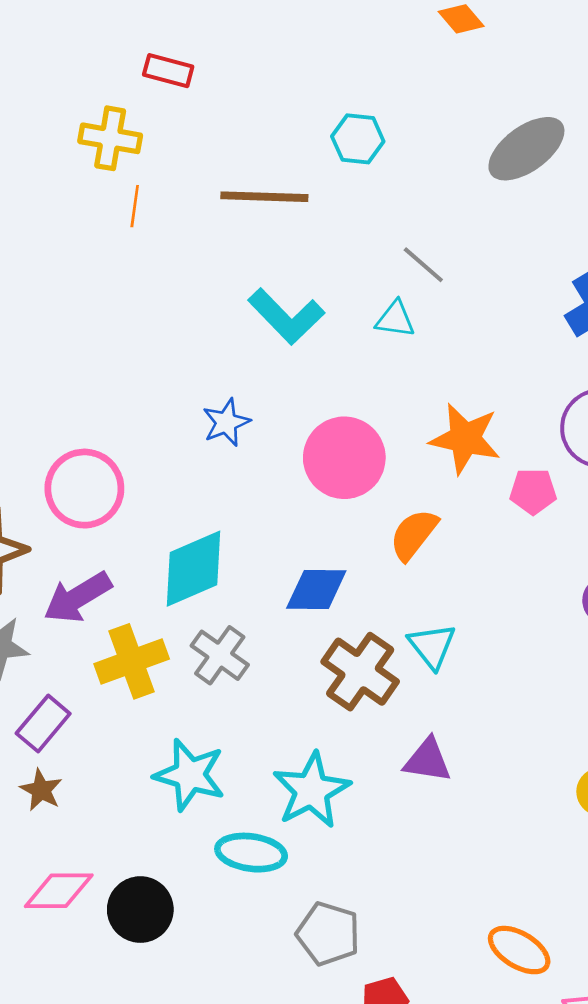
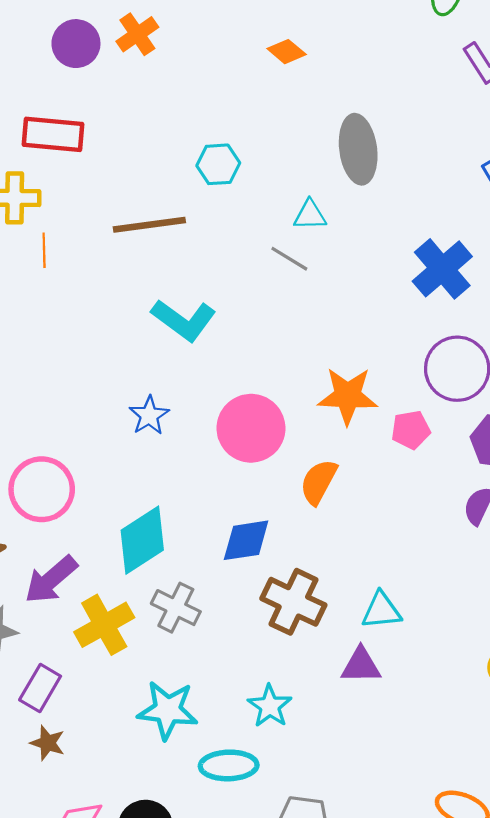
red rectangle: (168, 71) -> (53, 134), size x1.5
gray ellipse: (526, 149) -> (358, 149), turned -52
cyan triangle: (395, 319) -> (310, 215), moved
cyan triangle: (432, 646) -> (381, 611), moved, turned -48
cyan star: (311, 790) -> (270, 706), size x0.7

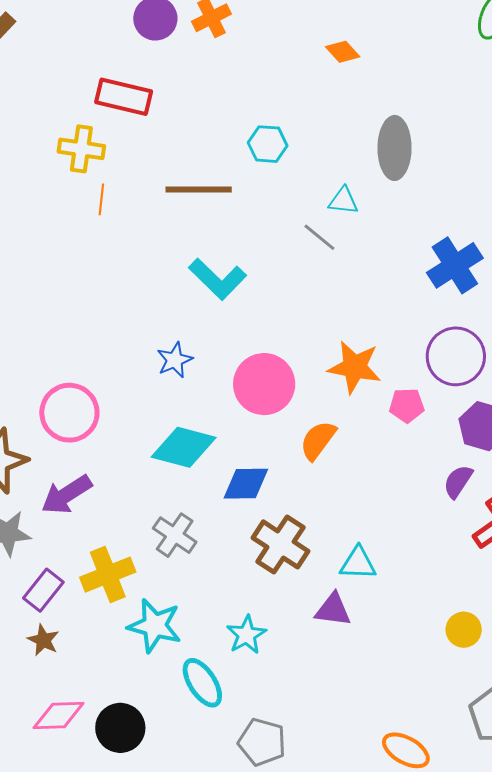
cyan diamond: (142, 540) -> (184, 447), moved, turned 40
yellow cross: (104, 625) -> (108, 575), moved
cyan ellipse: (229, 765) -> (202, 683), turned 51

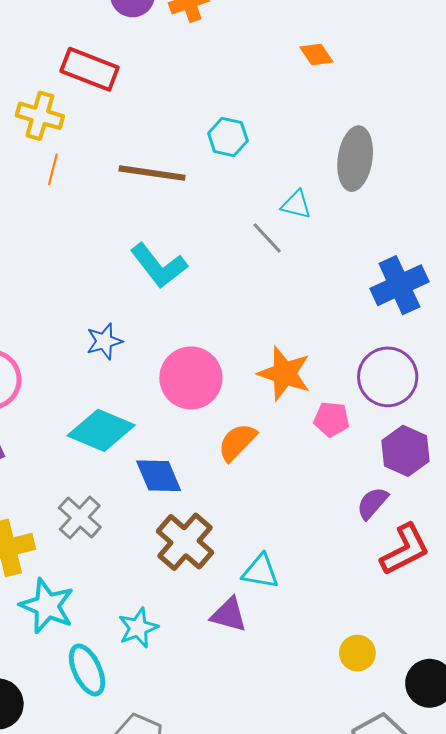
blue diamond: (246, 484) -> (159, 476), turned 60

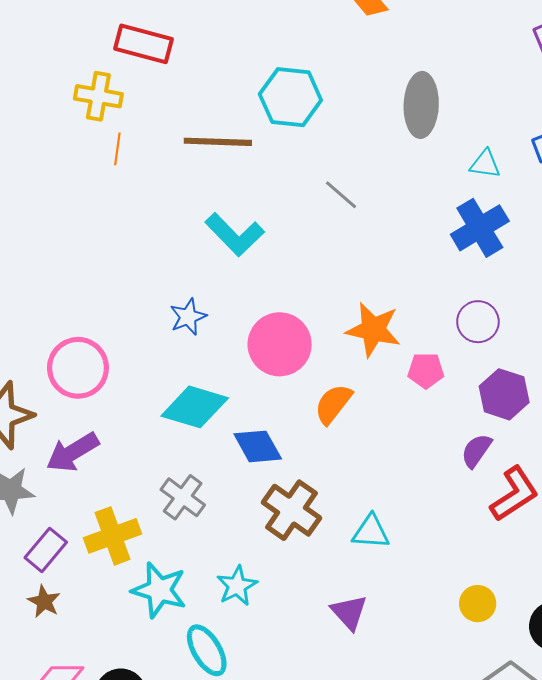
cyan hexagon: (228, 137) -> (290, 97), size x1.5
cyan triangle: (296, 205) -> (485, 164), moved
purple circle: (388, 377) -> (478, 322), size x0.7
purple triangle: (229, 615) -> (349, 612), moved, turned 39
cyan star: (138, 628) -> (237, 586), moved

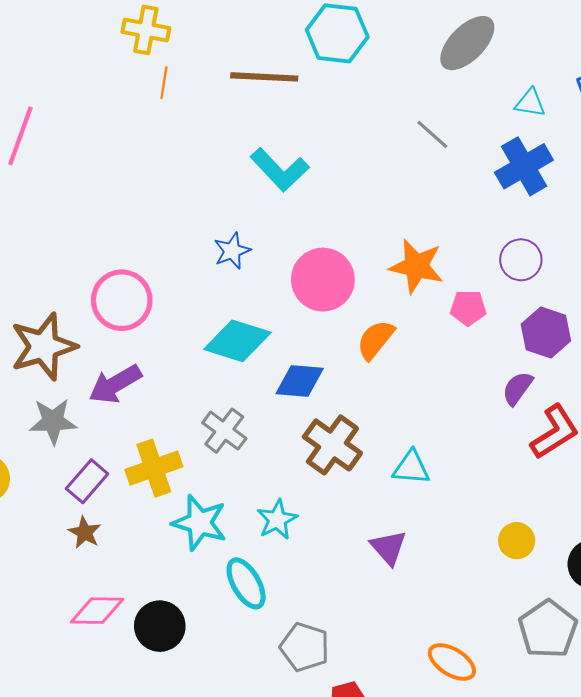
gray ellipse: (421, 105) -> (467, 43), turned 42
gray line: (341, 195) -> (432, 134), moved
blue diamond: (258, 446) -> (300, 381), turned -57

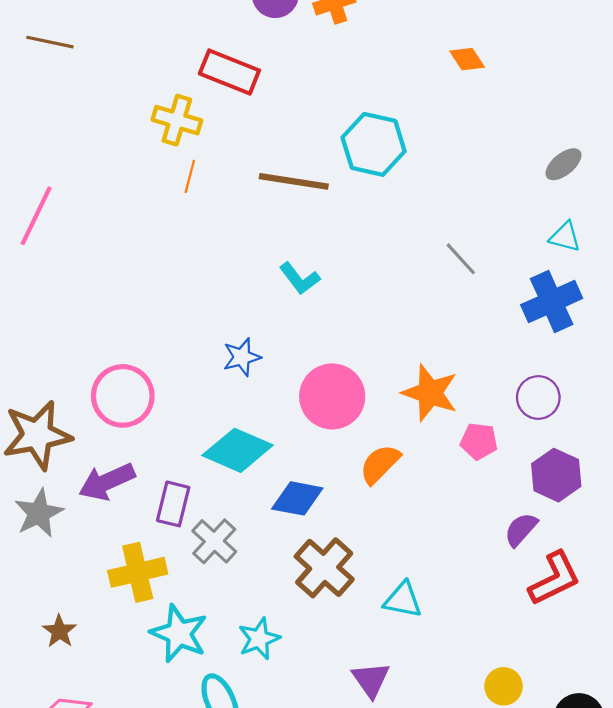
gray ellipse: (467, 43) -> (563, 164), moved, size x0.6
cyan L-shape: (280, 170) -> (300, 279), size x0.7
gray star: (53, 421) -> (39, 513), turned -30
purple rectangle: (87, 481) -> (173, 504), moved, turned -33

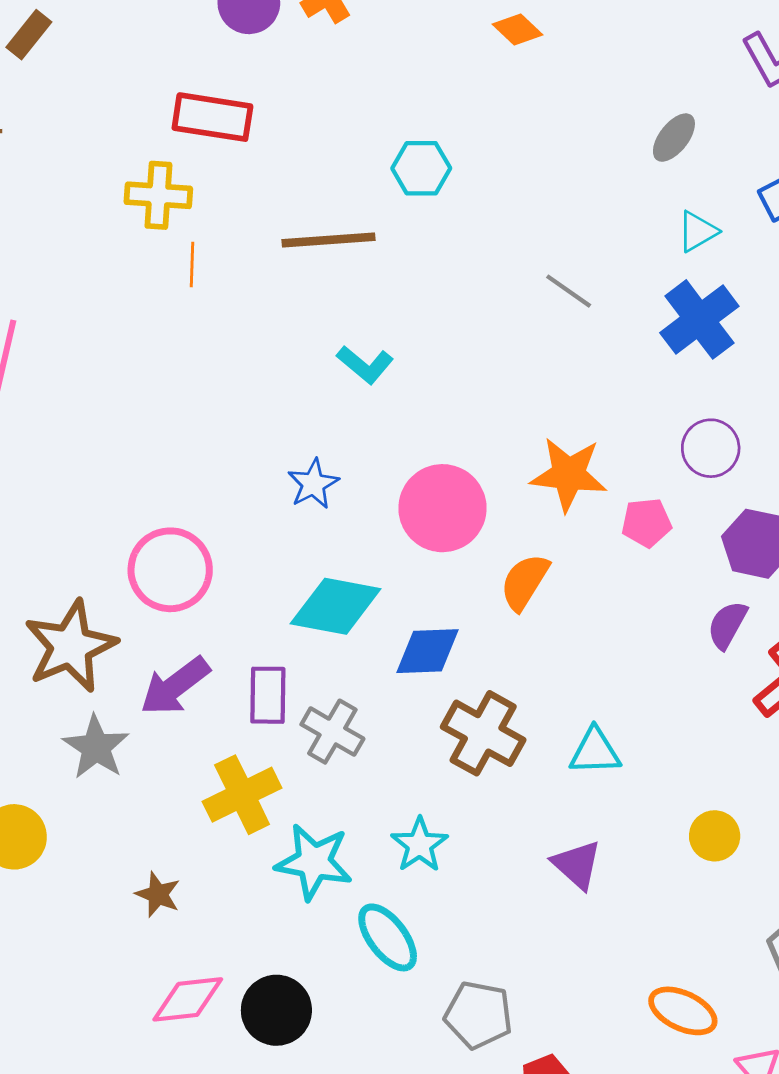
cyan hexagon: (374, 144) -> (421, 168), size x0.7
cyan triangle: (565, 237) -> (697, 231), turned -32
yellow circle: (504, 686) -> (715, 836), moved

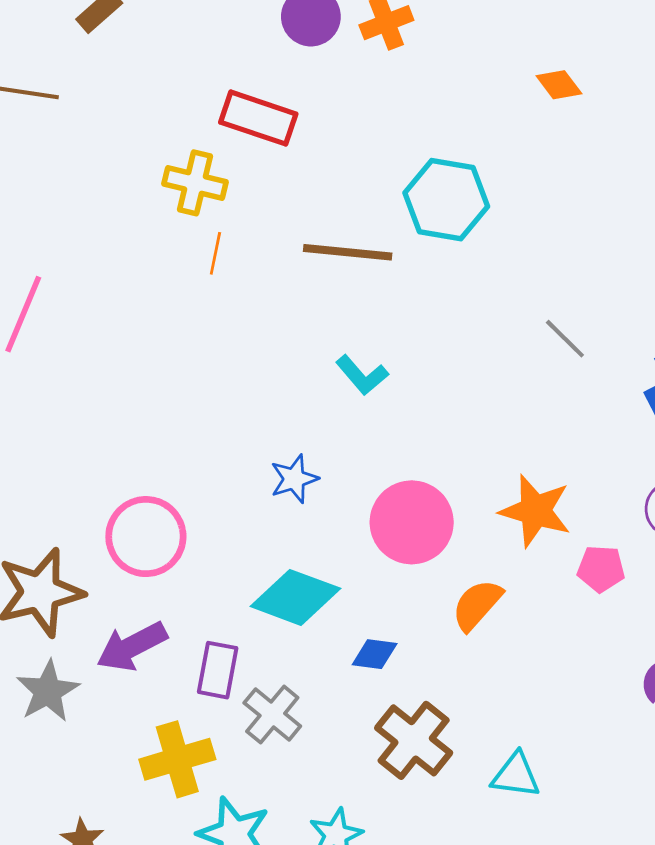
cyan hexagon: (421, 168) -> (446, 200), size x1.5
blue diamond: (427, 651) -> (375, 654), size x0.7

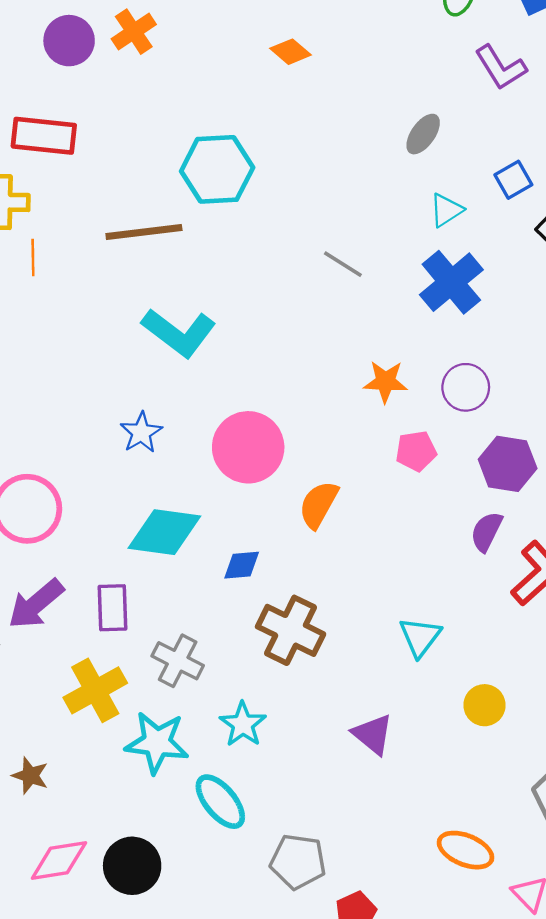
cyan L-shape: (362, 375) -> (179, 333), size x1.6
orange star: (535, 511) -> (385, 382), moved, size x0.7
gray cross: (272, 715) -> (178, 661), moved
cyan triangle: (516, 775) -> (420, 637), moved, turned -48

